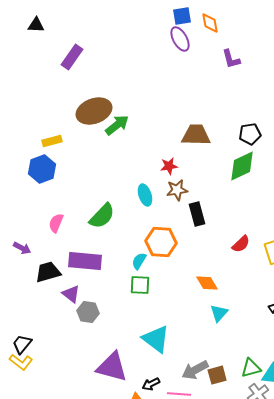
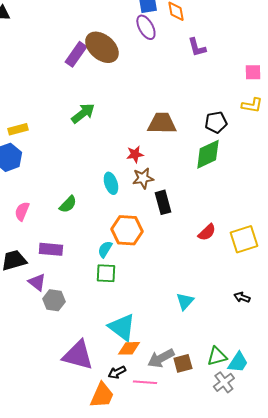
purple rectangle: (72, 57) -> (76, 54), moved
brown ellipse: (94, 111) -> (102, 47), moved, turned 60
green semicircle: (102, 216) -> (68, 204), size x0.7
purple rectangle: (85, 261) -> (51, 249), size x0.7
orange diamond: (207, 283) -> (129, 348), moved, turned -60

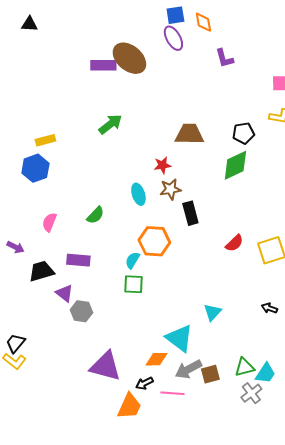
purple rectangle: (76, 54) -> (103, 65), turned 55
cyan triangle: (122, 327) -> (179, 338), moved

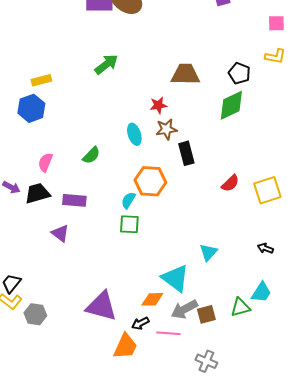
black pentagon: (243, 133) -> (239, 73), turned 30
black trapezoid: (41, 271) -> (37, 193), moved
gray hexagon: (81, 311) -> (35, 314), moved
cyan trapezoid: (265, 373) -> (261, 292), moved
gray cross: (251, 393) -> (206, 361), moved, turned -30

